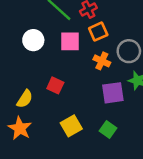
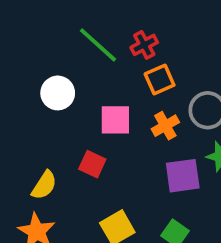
pink square: (70, 41) -> (115, 120), moved
orange cross: (102, 61) -> (165, 126), turned 35

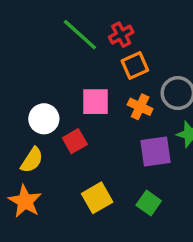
white circle: (58, 93) -> (44, 119), moved
orange cross: (165, 126) -> (140, 107), turned -35
red square: (92, 164) -> (75, 141), turned 35

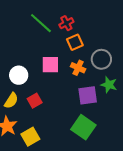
red square: (75, 141) -> (35, 101), moved
yellow square: (97, 198) -> (30, 137), moved
green square: (149, 203) -> (83, 127), size x1.6

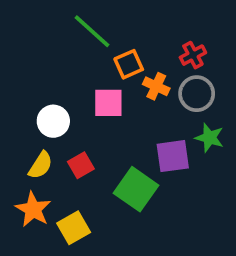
red cross: (66, 23) -> (193, 55), moved
orange square: (75, 42) -> (129, 64), moved
orange cross: (78, 68) -> (156, 86), moved
green square: (83, 127) -> (136, 189), moved

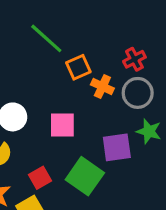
pink square: (108, 103) -> (62, 125), moved
red square: (81, 165) -> (40, 178), moved

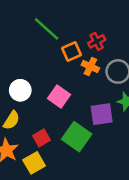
red cross: (134, 59) -> (97, 41), moved
pink square: (62, 125) -> (59, 97), turned 35

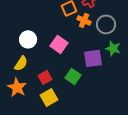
green square: (77, 137) -> (73, 76), size x0.7
yellow square: (34, 163) -> (49, 97), moved

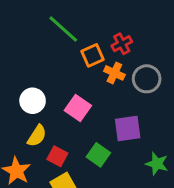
green star: (113, 48) -> (157, 164), moved
yellow semicircle: (21, 63) -> (37, 136), moved
red square: (45, 77) -> (57, 156), turned -32

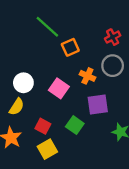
red cross: (122, 44) -> (113, 37), moved
orange cross: (114, 73) -> (87, 76), moved
yellow semicircle: (37, 136) -> (17, 107), moved

